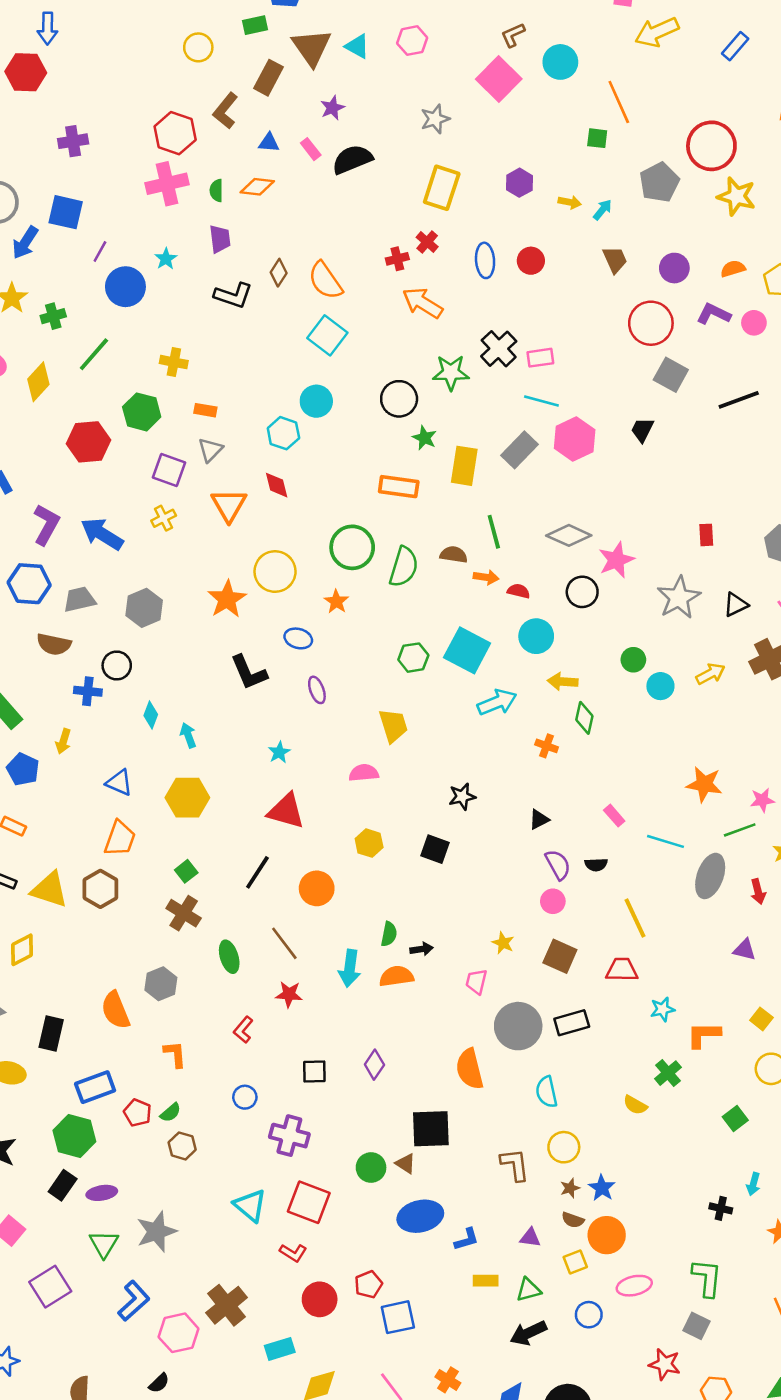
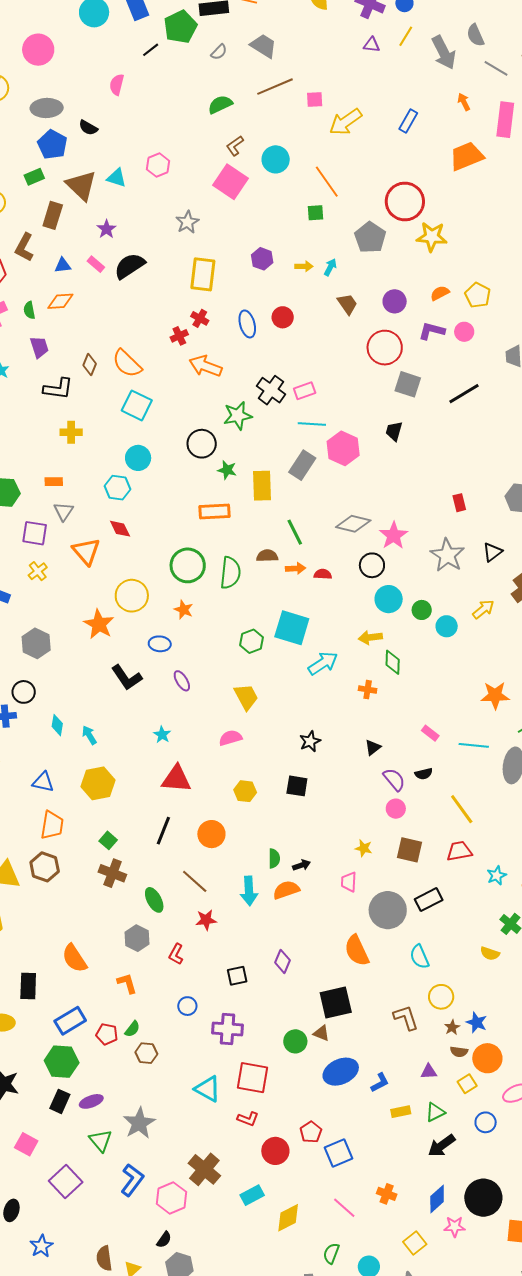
yellow cross: (174, 362) -> (71, 432), moved
cyan circle: (536, 636) -> (389, 599), moved
gray hexagon: (161, 984) -> (137, 938), moved

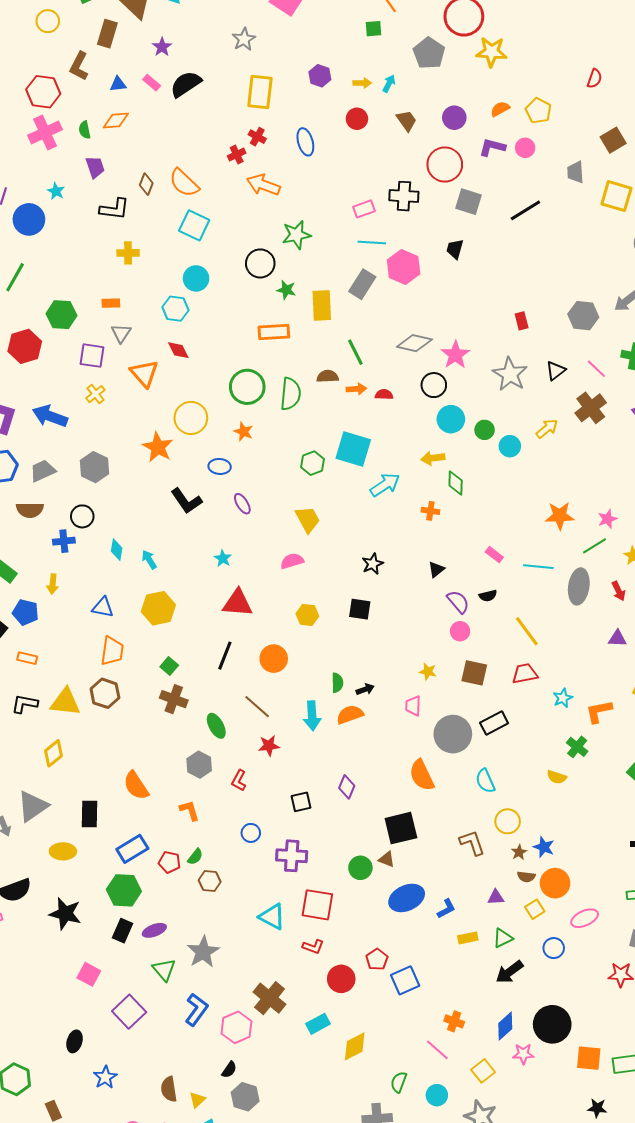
red circle: (283, 317) -> (357, 119), moved
black cross: (271, 390) -> (404, 196), moved, turned -32
pink line: (344, 1208) -> (437, 1050), moved

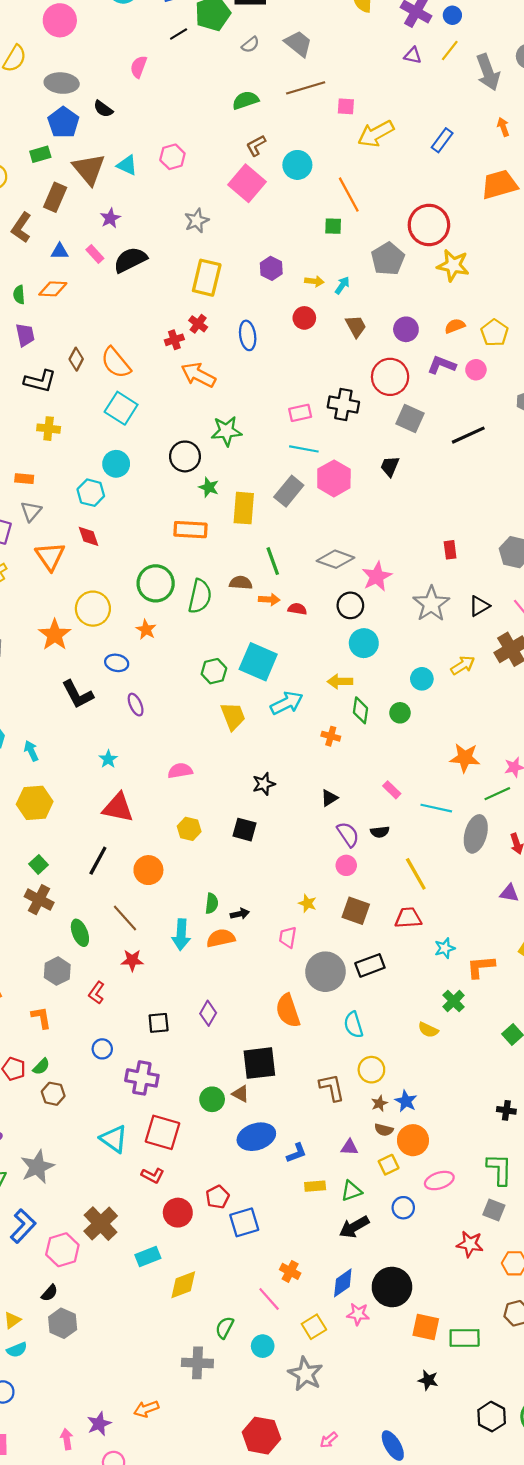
green circle: (485, 430) -> (400, 713), moved
yellow trapezoid: (308, 519) -> (233, 716), moved

